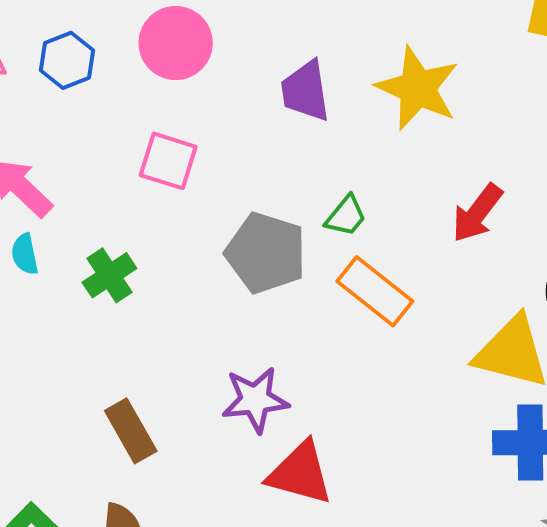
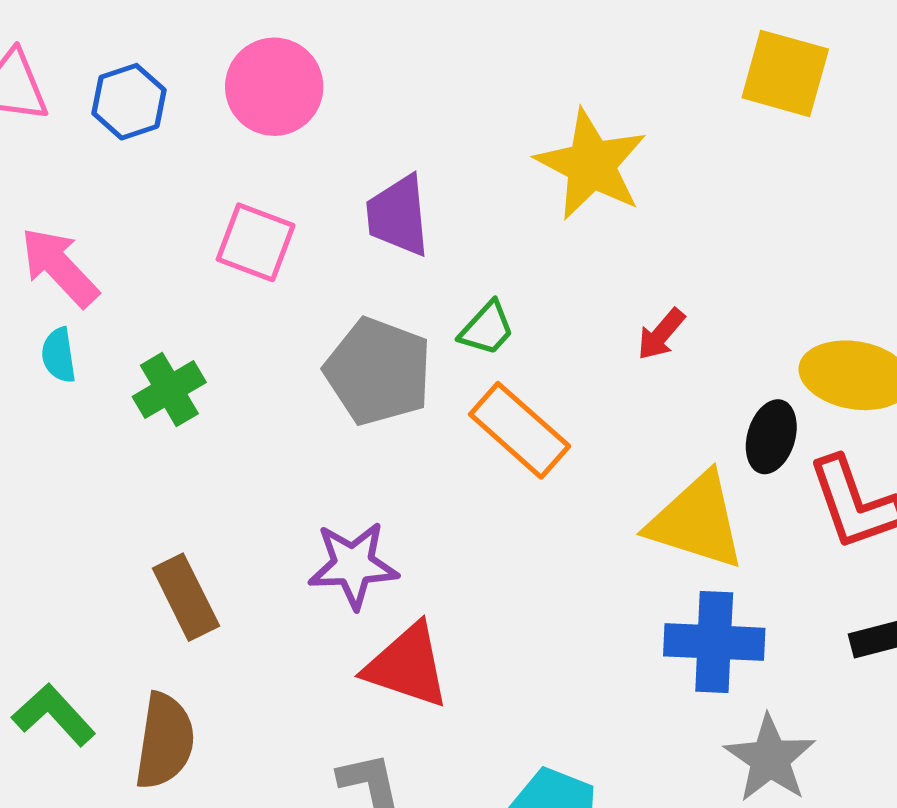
purple trapezoid: (305, 91) -> (398, 216), moved
red arrow: (477, 213) -> (661, 334), size x0.7

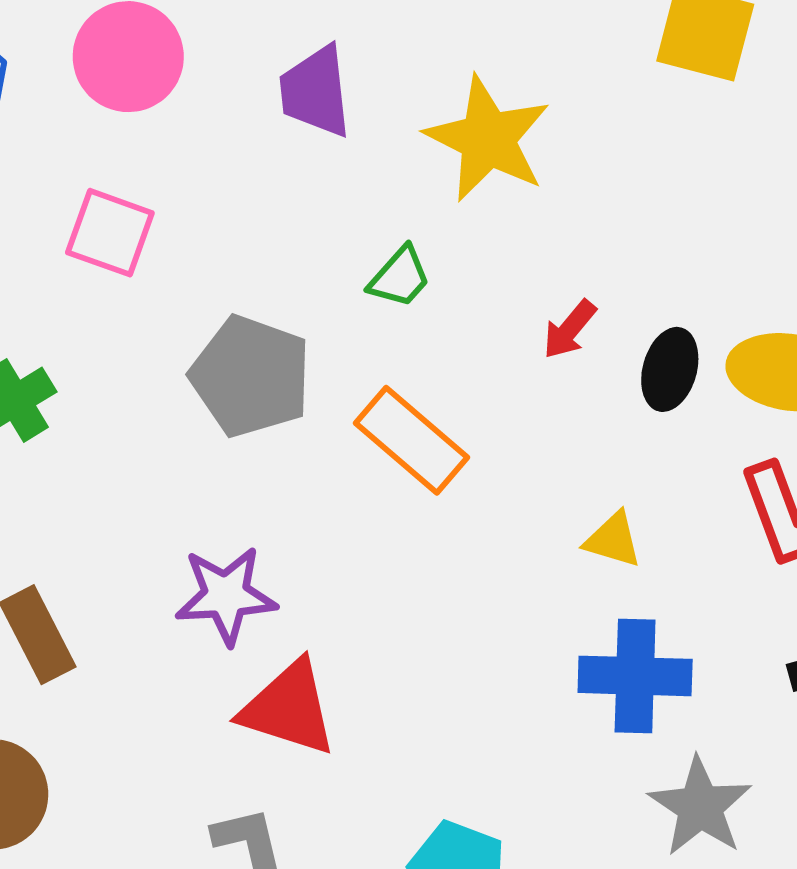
purple trapezoid: (398, 216) -> (315, 92), moved
green trapezoid: (487, 328) -> (400, 277), moved
black ellipse: (771, 437) -> (670, 369), moved
yellow triangle: (697, 521) -> (613, 540), size x0.5

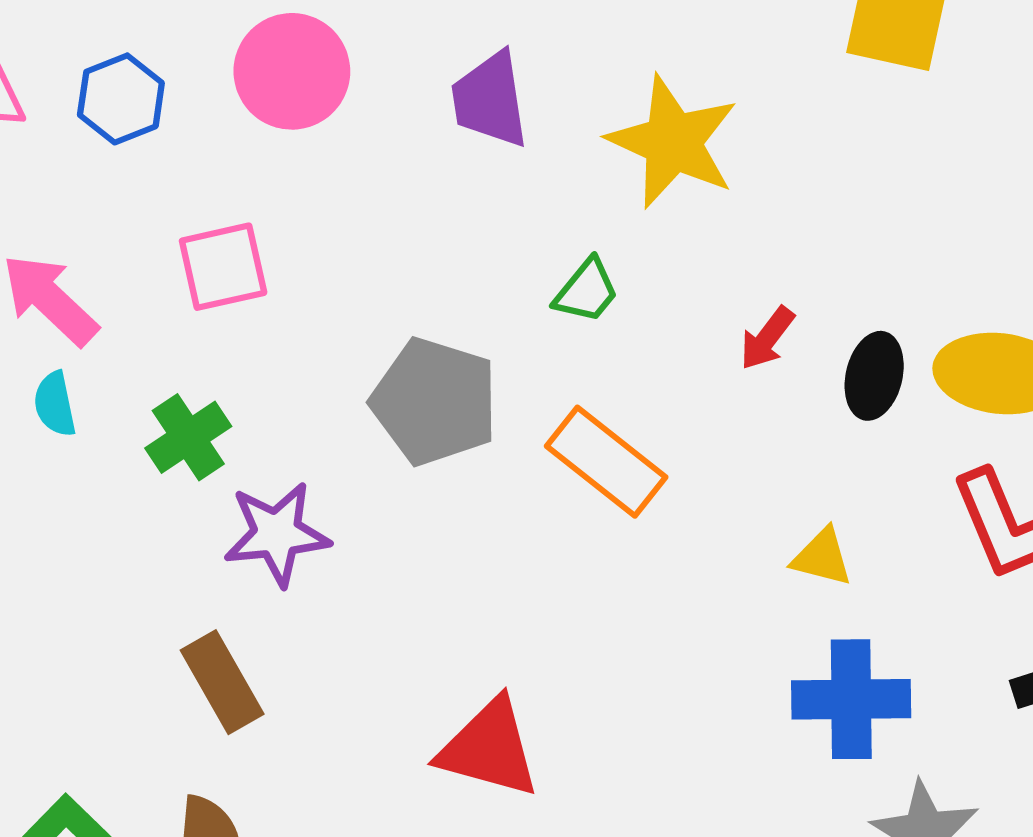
pink square: (110, 233) -> (223, 267), moved, turned -30
purple star: (226, 595) -> (277, 534), moved

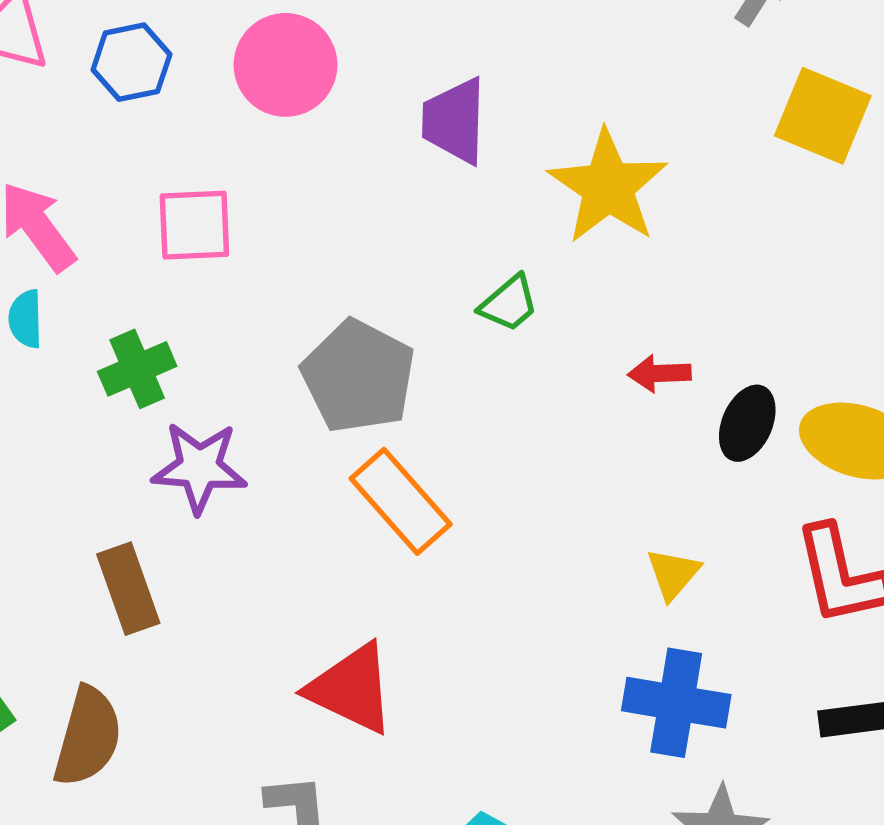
red arrow: (767, 338) -> (659, 373), turned 40
orange rectangle: (606, 462) -> (401, 501), moved
yellow triangle: (822, 557) -> (673, 574), turned 46

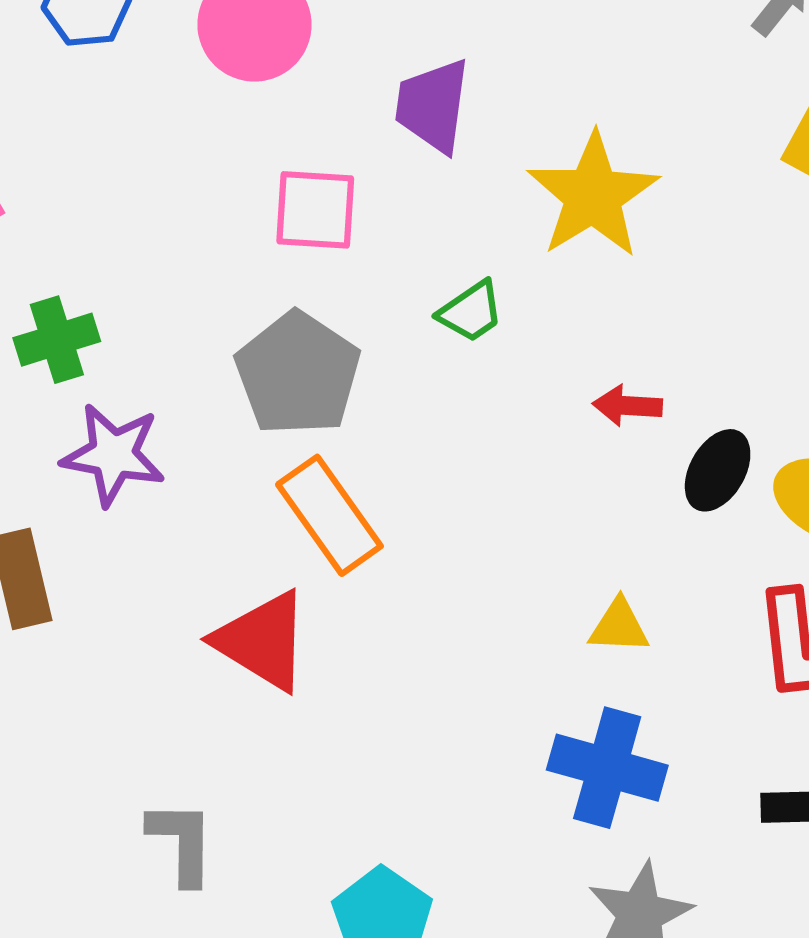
pink square: (194, 225) -> (315, 210), moved
yellow triangle: (673, 574) -> (619, 626), turned 46
red triangle: (351, 689) -> (262, 641), moved

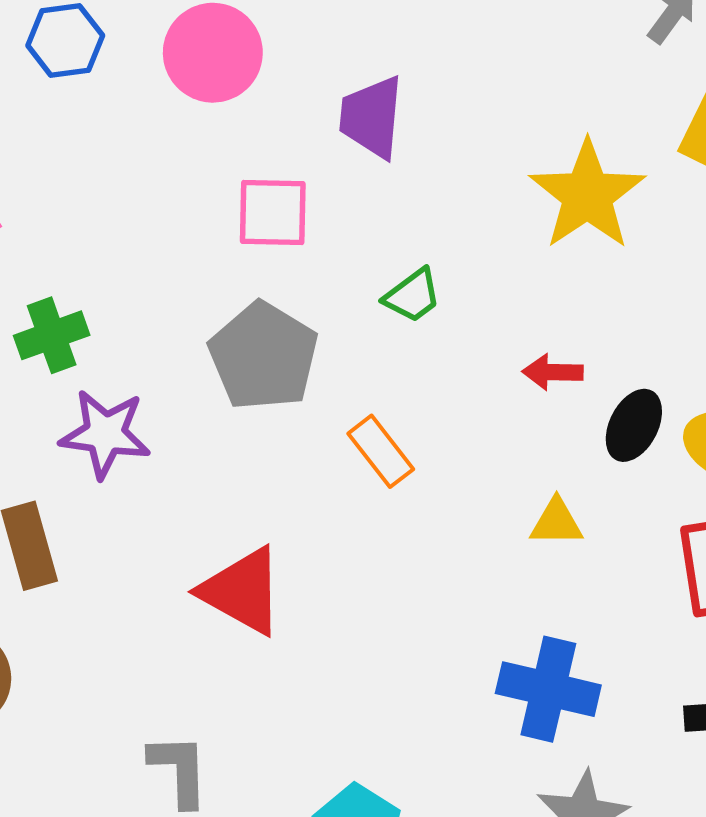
yellow star: (593, 195) -> (587, 195), moved
orange rectangle: (329, 515) -> (381, 451), moved, size x0.7
yellow triangle: (619, 626) -> (557, 522), moved

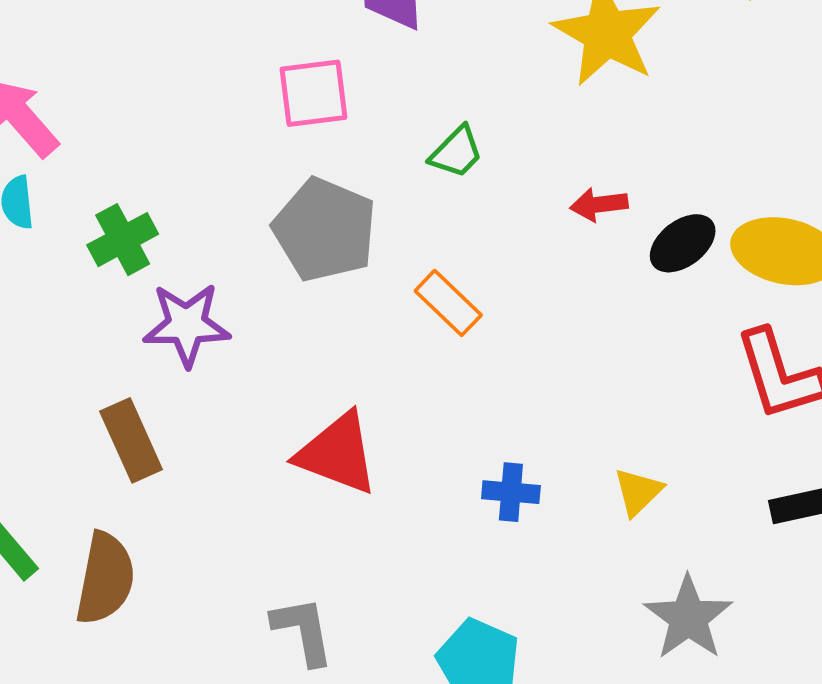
black ellipse: (634, 425) -> (683, 243), turned 34
yellow triangle: (557, 522) -> (638, 492), moved, turned -36
blue cross: (548, 689) -> (511, 492), moved, size x0.6

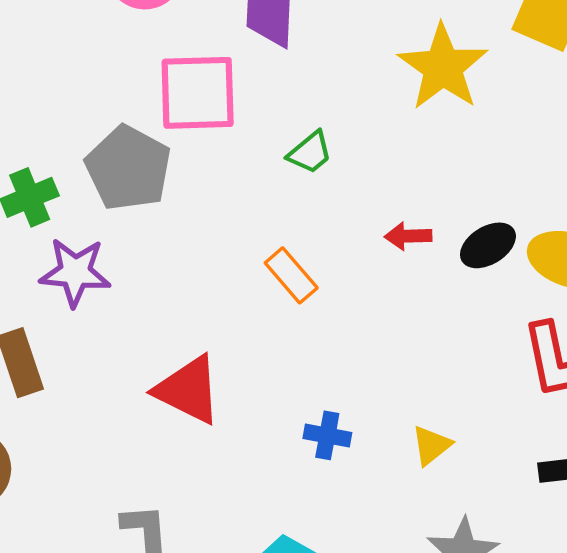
pink square: (313, 93) -> (198, 93), size x1.4
red arrow: (599, 205) -> (408, 236), moved
gray pentagon: (325, 230) -> (128, 168), moved

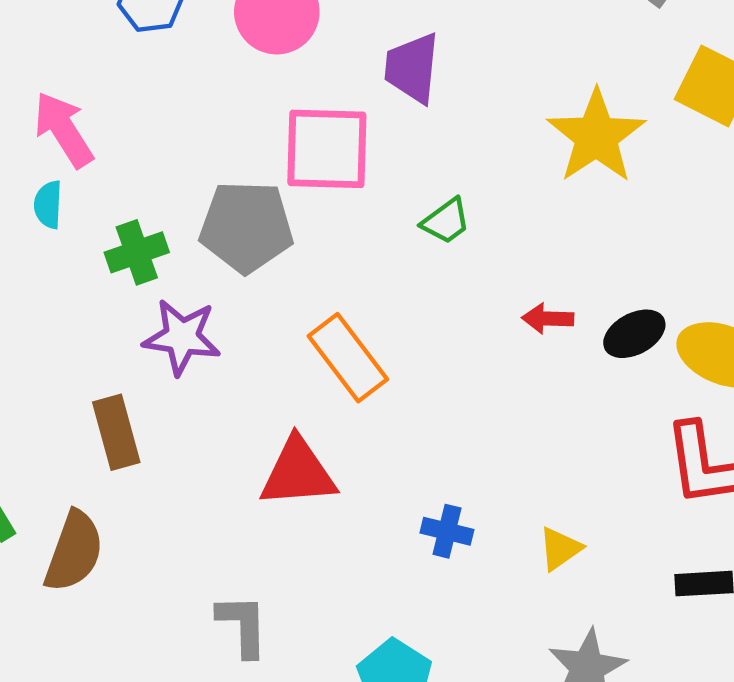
gray pentagon: (128, 168) -> (246, 227), turned -30
orange rectangle: (291, 275) -> (348, 358), moved, size x1.4
red triangle: (188, 390) -> (298, 473), turned -34

